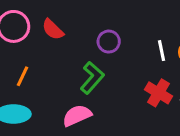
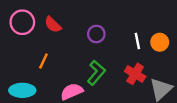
orange line: (23, 76) -> (43, 61), moved
green L-shape: (92, 78) -> (96, 73), moved

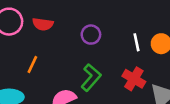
red semicircle: (53, 25) -> (43, 24), turned -36

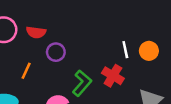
purple circle: (91, 35) -> (56, 52), moved
red cross: (134, 79) -> (113, 76), moved

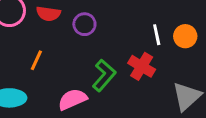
purple circle: (56, 52) -> (84, 24), moved

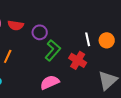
green L-shape: (104, 75) -> (53, 50), moved
pink semicircle: (72, 99) -> (50, 82), moved

